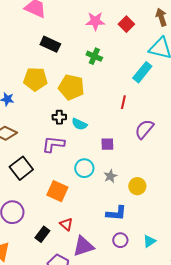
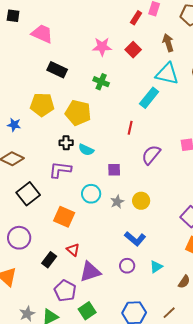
yellow circle: (137, 186) -> (141, 201), moved
blue L-shape: (116, 213) -> (135, 239), moved, turned 35

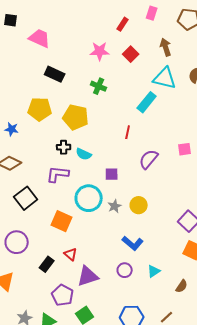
red rectangle: (136, 18) -> (123, 24), moved
cyan circle: (91, 194) -> (89, 198), size x1.4

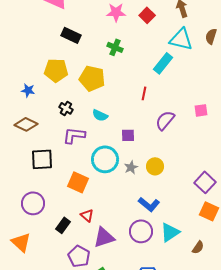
black cross: (64, 147) -> (66, 108), moved, turned 32
black square: (26, 198) -> (42, 159), turned 35
purple circle: (125, 270) -> (141, 231), size x1.5
cyan triangle: (154, 271) -> (170, 232), size x1.5

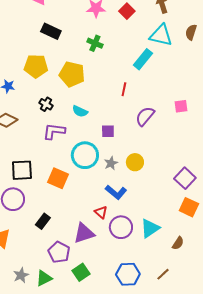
black square: (42, 159) -> (22, 170), moved
blue L-shape: (149, 204) -> (116, 192), moved
red triangle: (87, 215) -> (101, 212), moved

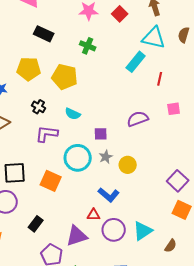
red line: (124, 89) -> (160, 79), moved
purple semicircle: (145, 116) -> (138, 119), turned 30
gray star: (111, 163) -> (106, 157), moved
red triangle: (101, 212) -> (94, 215), turned -40

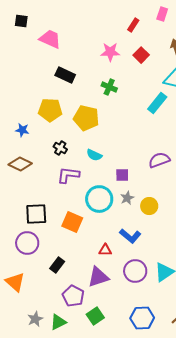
red triangle: (94, 215) -> (105, 250), moved

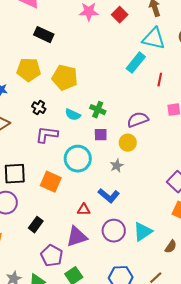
green cross: (109, 87) -> (98, 110), moved
gray star: (127, 198) -> (117, 166), moved
yellow circle: (149, 206) -> (128, 143), moved

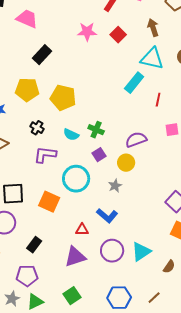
black rectangle: (44, 35) -> (42, 55), turned -72
purple square: (101, 135) -> (99, 155), turned -32
purple pentagon: (52, 256) -> (27, 276), moved, turned -30

